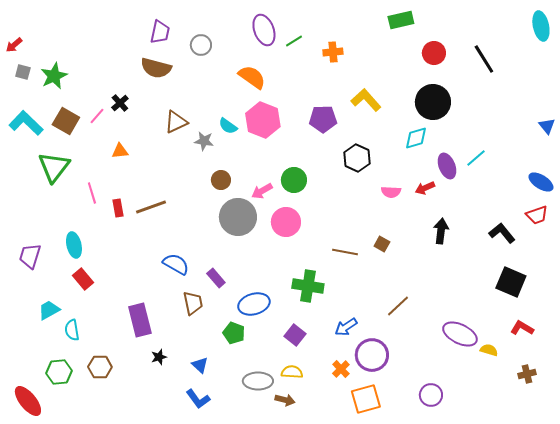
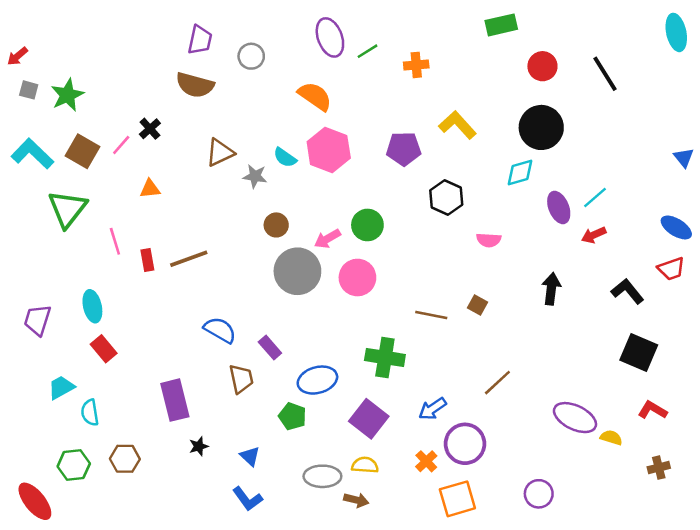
red arrow: (425, 188) -> (594, 235), moved
purple square: (295, 335) -> (369, 419), size x1.4

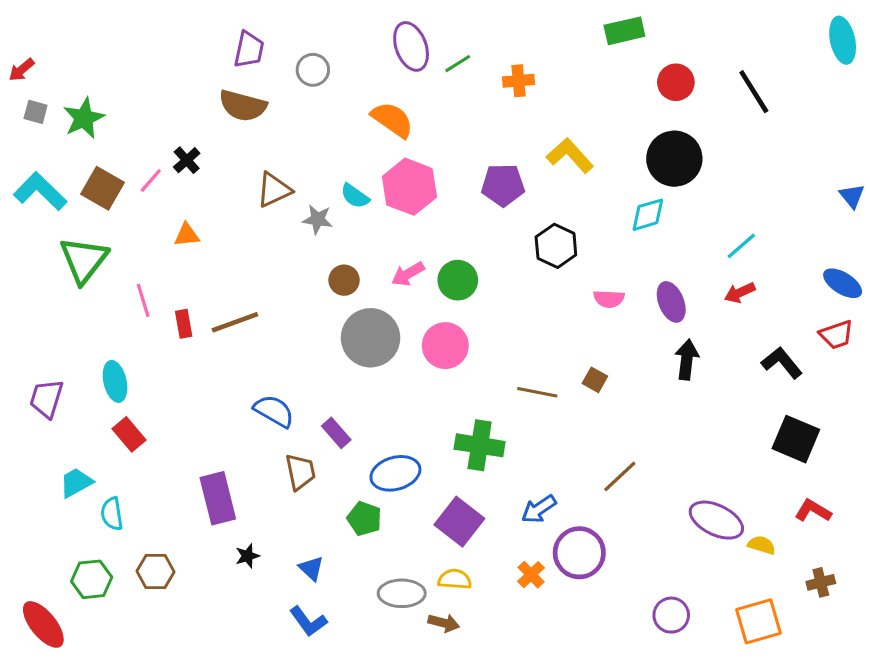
purple ellipse: (559, 207) -> (671, 302), moved
pink arrow: (327, 239) -> (408, 274), moved
orange square: (457, 499) -> (758, 621), moved

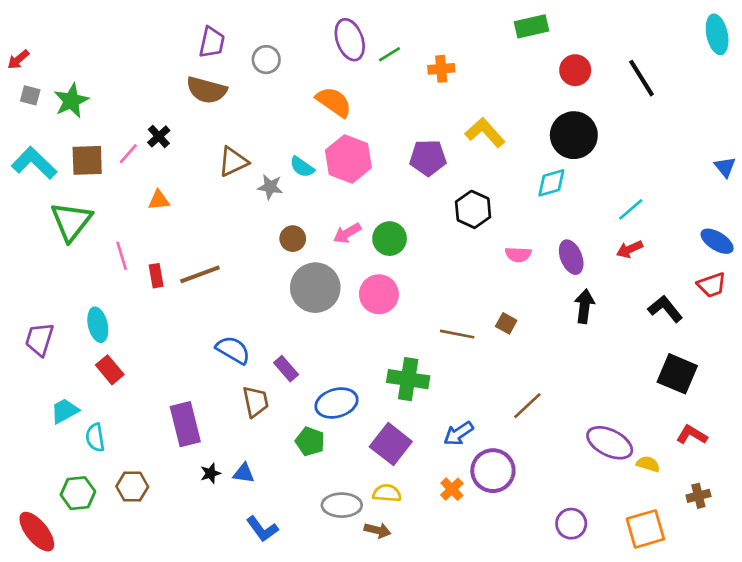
brown square: (103, 188) -> (87, 160), turned -32
blue triangle: (311, 568) -> (244, 473), moved, turned -35

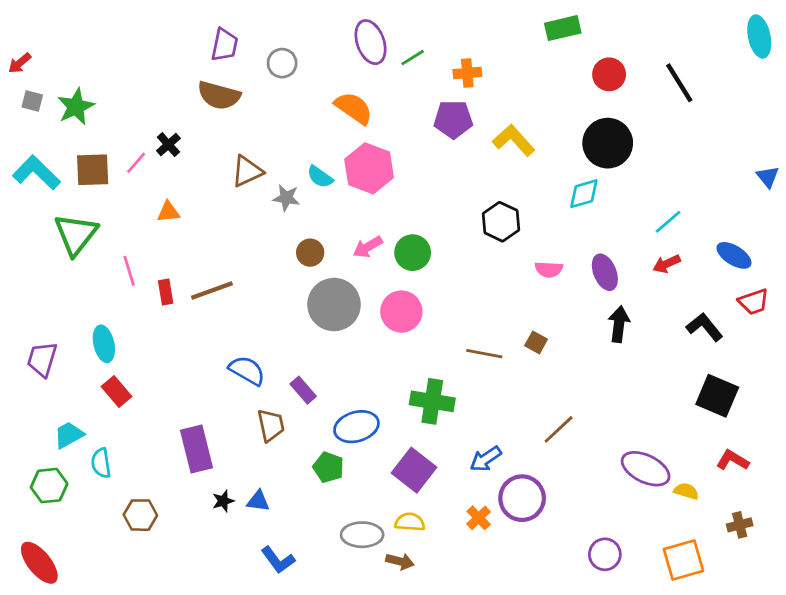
purple pentagon: (428, 158) -> (453, 119), moved
blue ellipse: (717, 241) -> (734, 255), moved
green hexagon: (78, 493) -> (49, 486), moved

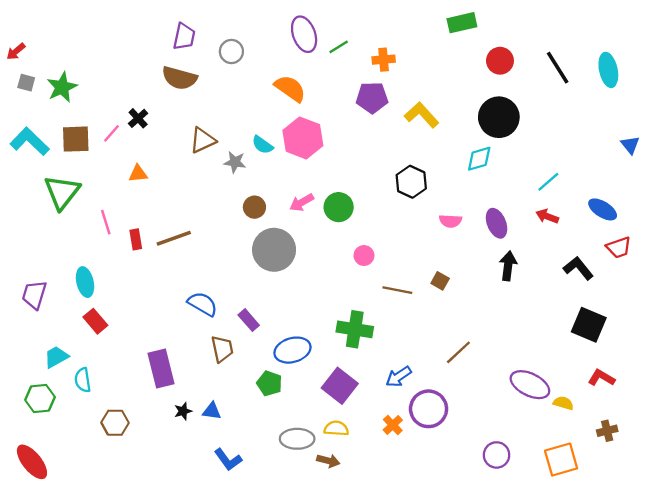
cyan ellipse: (759, 36) -> (608, 70), moved
red arrow: (667, 264) -> (547, 216), turned 45
pink circle: (401, 312) -> (364, 256), moved, size x0.6

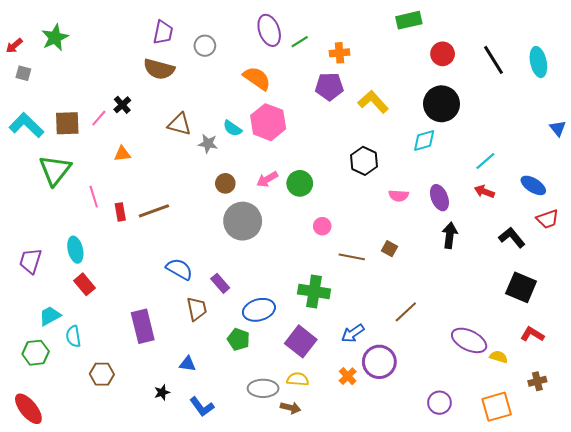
green star: (62, 87) -> (55, 38), moved
brown triangle: (203, 140) -> (179, 124), turned 40
black star: (183, 411) -> (162, 392), moved

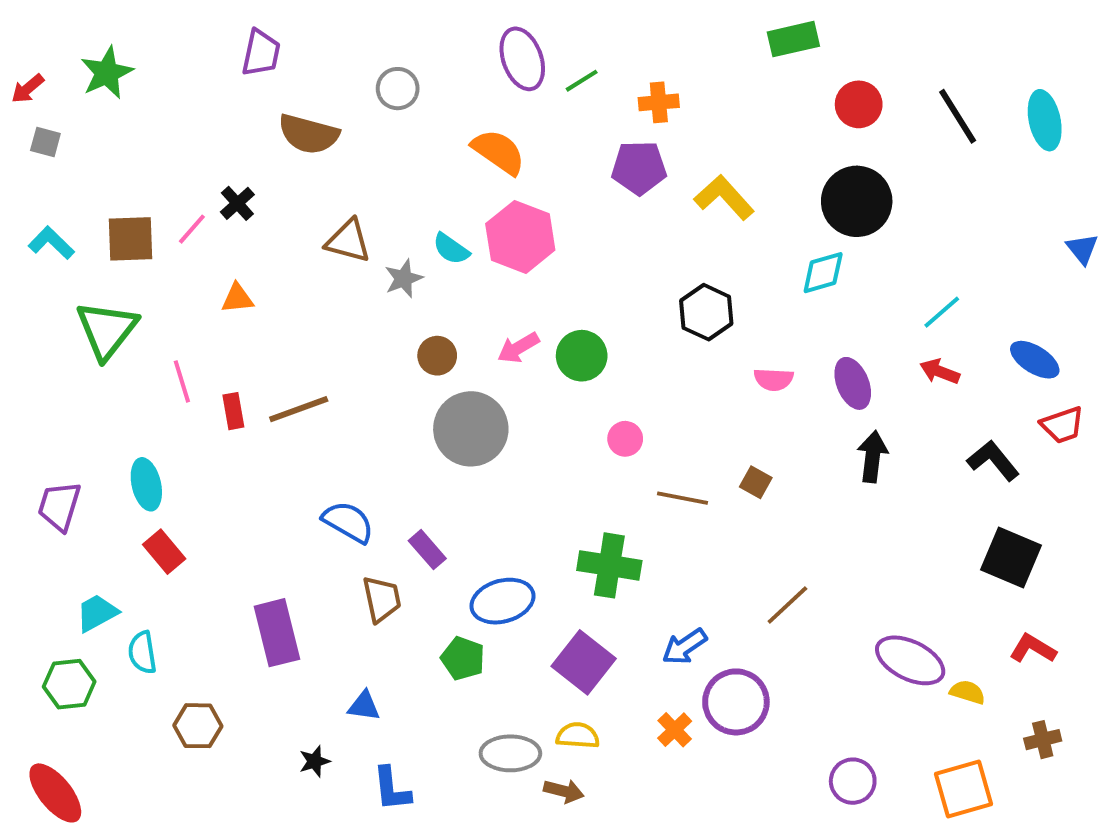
purple trapezoid: (163, 32) -> (261, 53), moved
cyan L-shape: (26, 125) -> (51, 243), size x0.7
gray star: (208, 144) -> (404, 279), turned -30
blue L-shape: (202, 407) -> (392, 789), turned 30

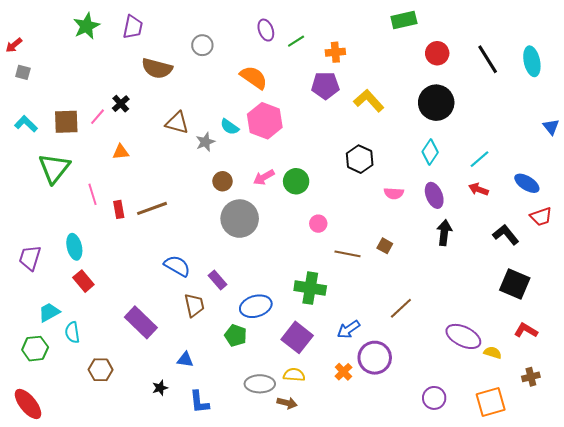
purple ellipse: (522, 59) -> (266, 30), size x0.7
green star: (107, 73) -> (86, 26), moved
cyan diamond: (823, 273) -> (430, 152), moved, turned -40
purple rectangle: (277, 633) -> (141, 322), turned -32

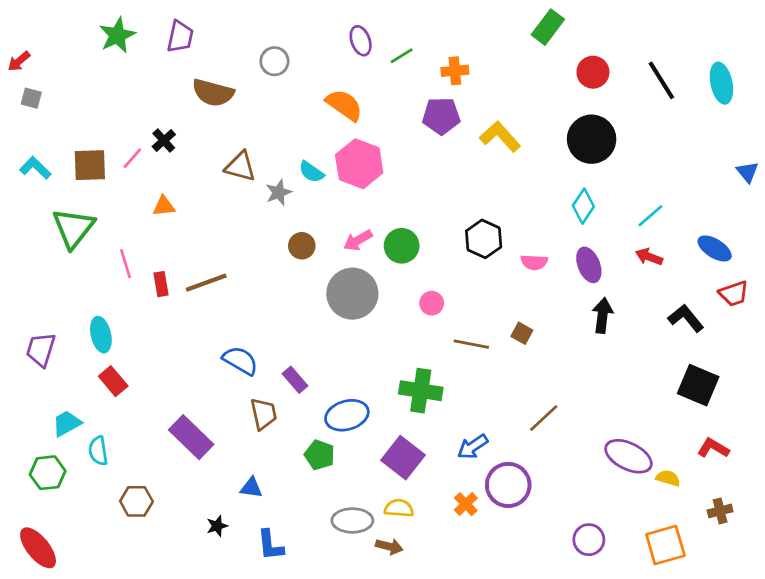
green rectangle: (404, 20) -> (548, 27), turned -40
black hexagon: (360, 159) -> (484, 239), moved
gray circle: (240, 219) -> (352, 294), moved

